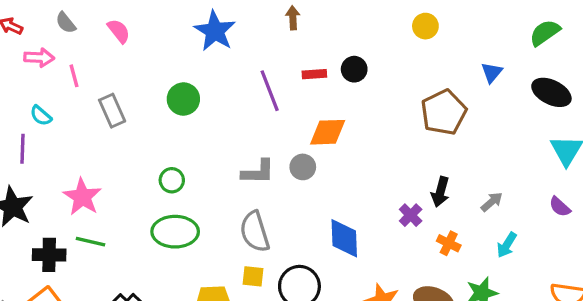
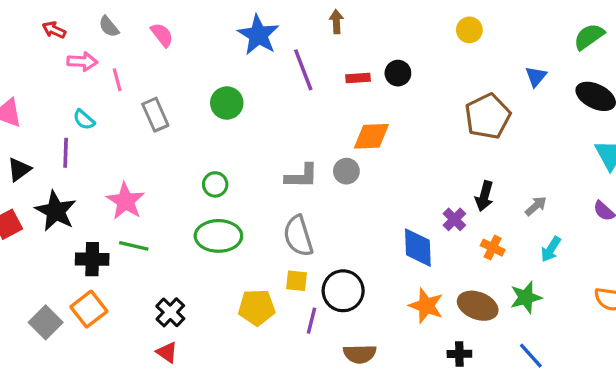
purple line: (270, 91) -> (303, 70), moved
blue diamond: (344, 238) -> (418, 248), moved

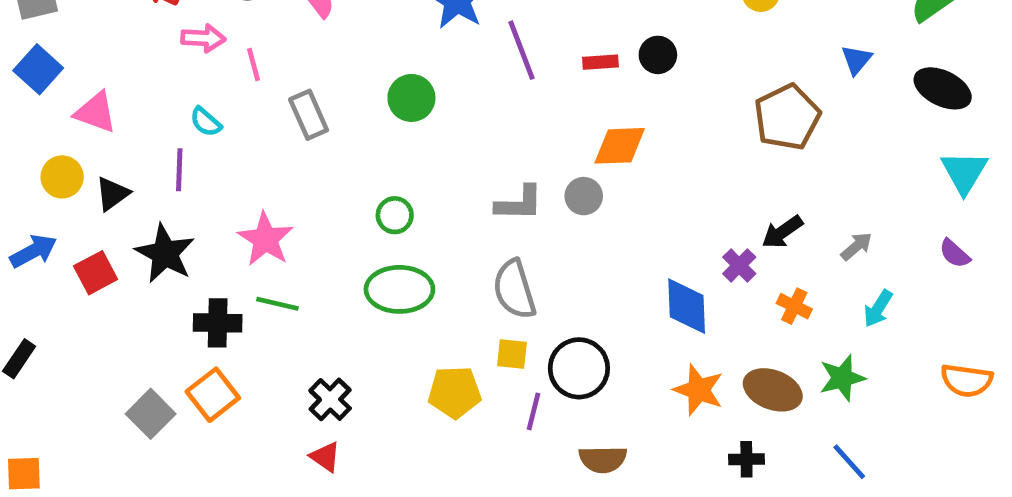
black arrow: (484, 196) -> (782, 232), turned 40

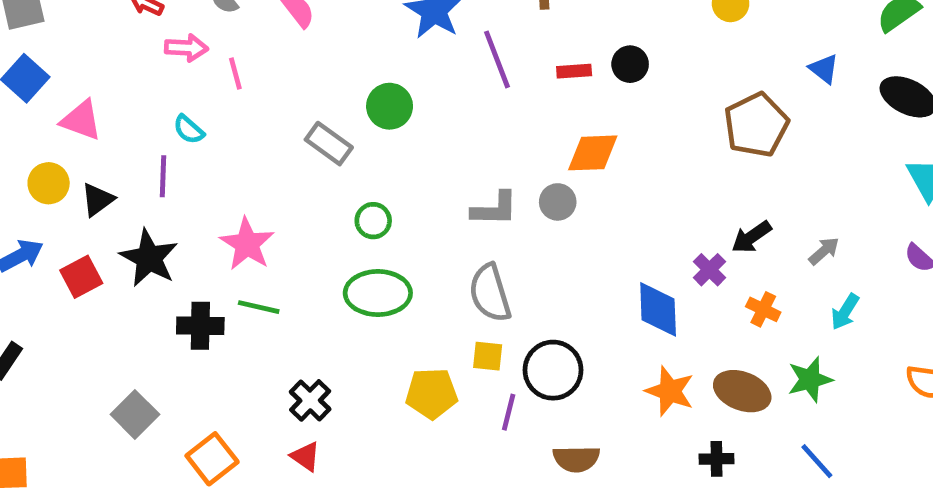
blue triangle: (856, 60) -> (824, 69), turned -32
gray rectangle: (309, 115) -> (329, 144), moved, turned -30
orange square: (213, 395) -> (212, 459), moved

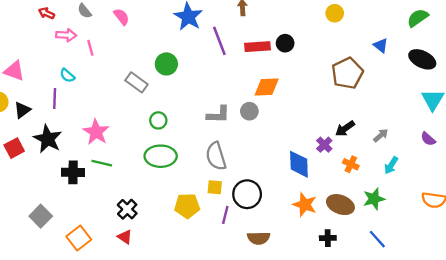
red rectangle: (574, 71) -> (257, 47), size x1.5

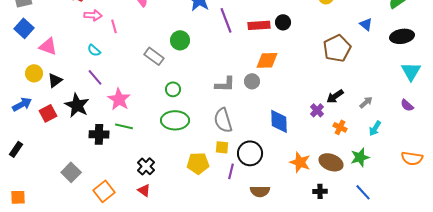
black ellipse: (422, 59) -> (402, 36), turned -35
purple line: (55, 99) -> (95, 77), moved, turned -42
blue diamond: (299, 164) -> (279, 121), moved

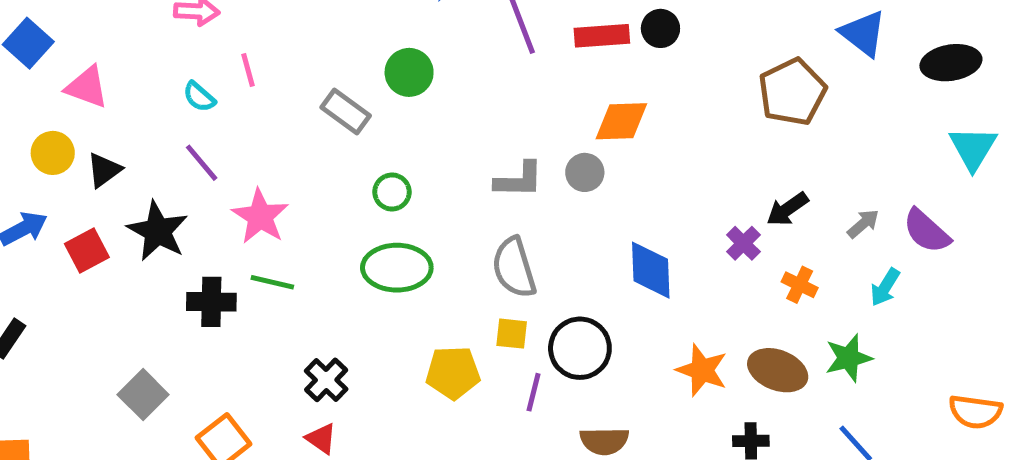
blue triangle: (366, 24) -> (863, 33), size x1.5
pink line: (114, 26) -> (248, 70), moved
purple semicircle: (407, 105) -> (927, 231), moved, size x1.5
orange semicircle: (412, 158) -> (975, 412), moved

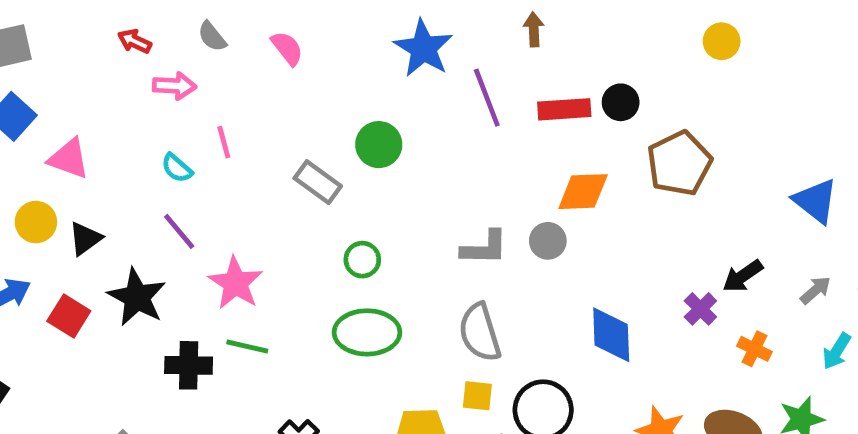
blue triangle: (863, 33) -> (816, 201), moved
brown pentagon: (792, 92) -> (679, 163), moved
red square: (87, 251) -> (69, 316), turned -30

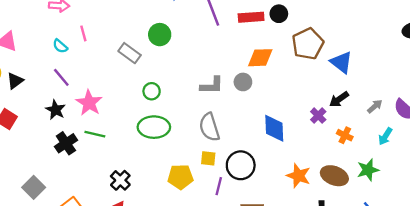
blue triangle: (816, 201) -> (341, 62), moved
black star: (137, 297) -> (56, 110), moved, size x0.7
black cross: (189, 365) -> (66, 143), turned -35

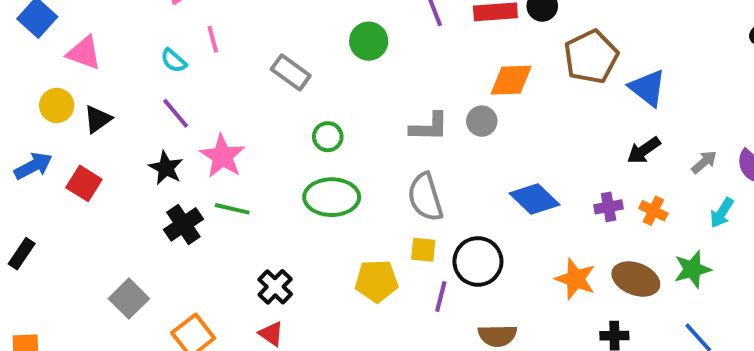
green circle: (160, 35) -> (369, 41), moved
purple cross: (318, 116) -> (609, 207), moved, turned 35
blue diamond: (274, 128) -> (534, 199), turned -44

